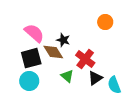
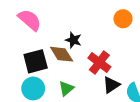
pink semicircle: (34, 33) -> (30, 20), moved
green triangle: (67, 76) -> (66, 88), moved, turned 40

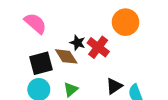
orange circle: (123, 19) -> (126, 22), size x1.5
red cross: (99, 62) -> (98, 47), moved

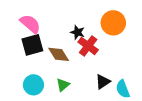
black star: (78, 43) -> (78, 32), moved
black square: (41, 63) -> (32, 45), moved

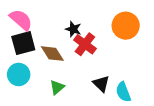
orange circle: (113, 23) -> (126, 26), moved
black triangle: (103, 82) -> (101, 84), turned -42
cyan circle: (33, 85) -> (19, 74), moved

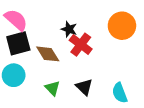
black triangle: (101, 84) -> (84, 87), moved
green triangle: (57, 87) -> (52, 88), turned -35

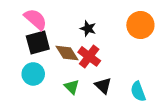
red cross: (81, 45) -> (89, 56), moved

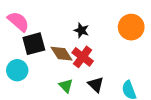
pink semicircle: (36, 19) -> (18, 22), moved
cyan circle: (33, 74) -> (17, 70), moved

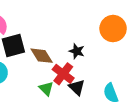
black star: (81, 30) -> (77, 51), moved
red cross: (83, 57) -> (63, 74), moved

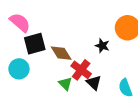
black star: (77, 51) -> (102, 46), moved

